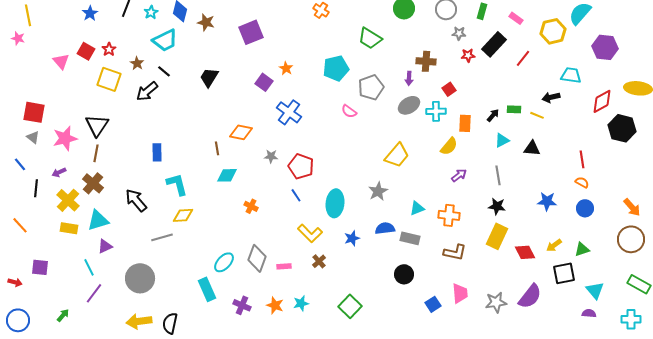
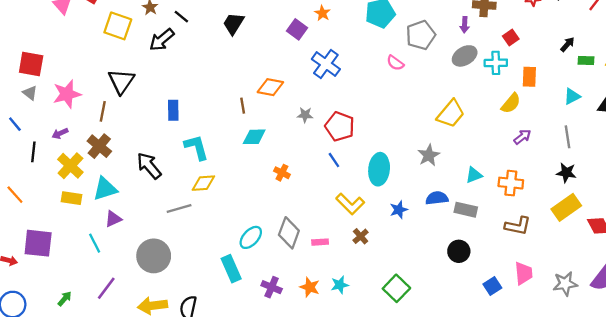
black arrow: (493, 115) -> (567, 44), moved
black triangle: (97, 125) -> (121, 81), moved
yellow rectangle: (497, 236) -> (566, 207), turned 30
purple square: (40, 267) -> (38, 243), size x1.5
purple line: (94, 293) -> (106, 288), moved

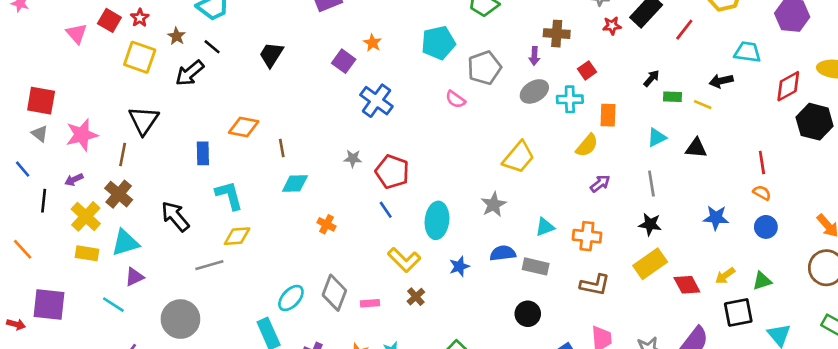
orange diamond: (270, 87) -> (244, 127), moved
cyan line: (95, 243) -> (113, 305), turned -30

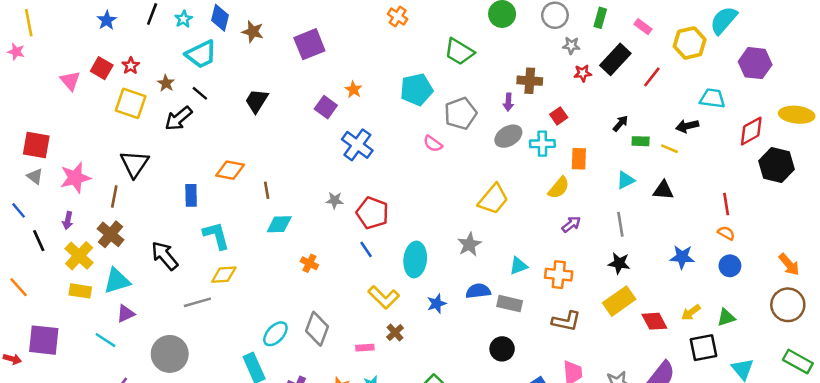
purple arrow: (74, 180) -> (68, 220), turned -54
black line: (44, 201) -> (39, 241), turned -30
pink rectangle: (370, 303) -> (365, 348), moved

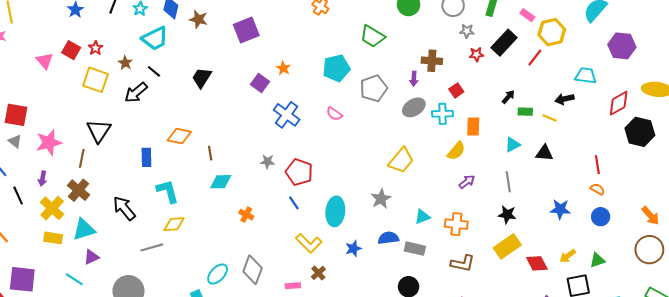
yellow hexagon: (690, 43) -> (552, 32), moved
pink semicircle: (433, 144) -> (334, 114), moved

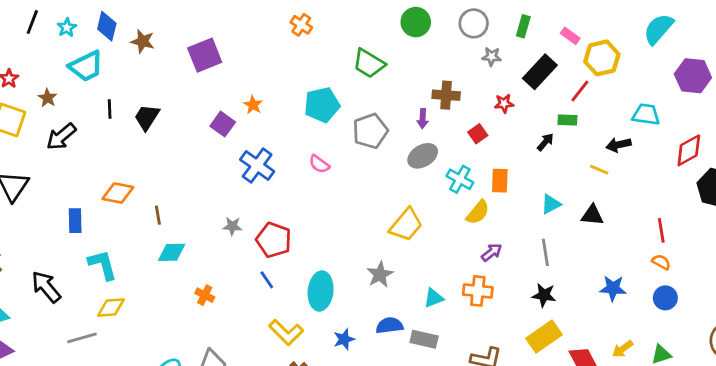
red star: (476, 54) -> (504, 103), moved
black line: (154, 71) -> (110, 109), moved, turned 48
green rectangle: (525, 112) -> (567, 120), moved
cyan cross: (442, 114) -> (460, 179), moved, turned 30
orange cross: (456, 224) -> (478, 291), moved

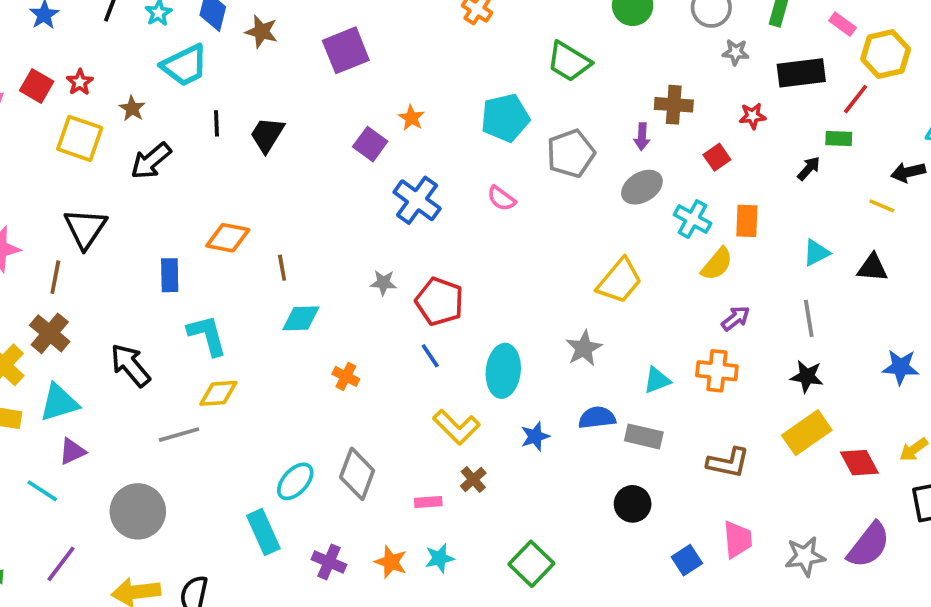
black rectangle: (540, 72) -> (801, 73), turned 40

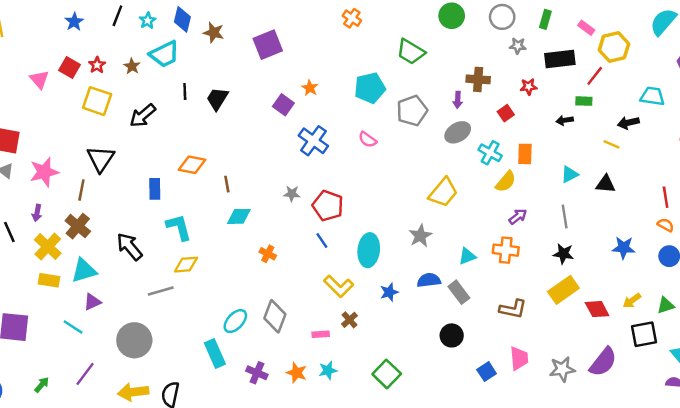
brown star: (132, 108) -> (132, 66), moved
black arrow: (809, 168) -> (565, 120), turned -140
gray rectangle: (644, 436) -> (459, 292), turned 40

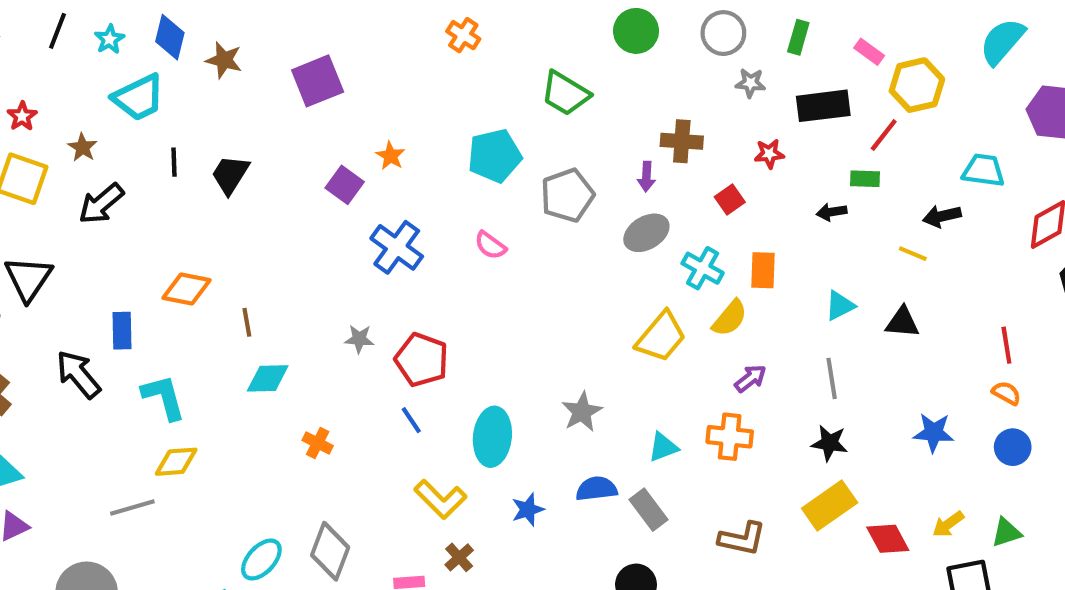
brown star: (132, 66) -> (82, 147), moved
yellow trapezoid: (443, 192) -> (661, 337), moved
black arrow: (130, 247) -> (78, 374), moved

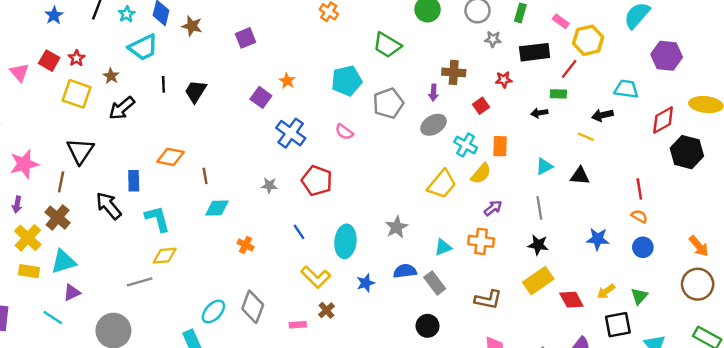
purple square: (318, 81) -> (246, 38), size x0.7
red pentagon: (422, 360) -> (317, 181), moved
green triangle: (1006, 532) -> (639, 296), turned -30

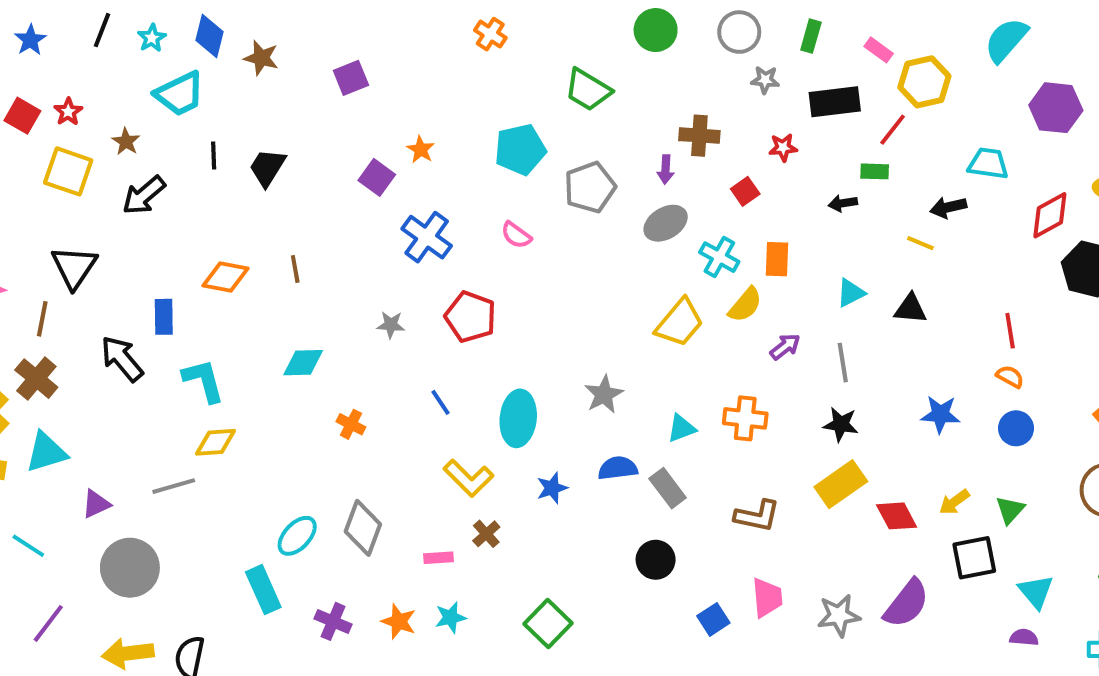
brown line: (205, 176) -> (295, 269), moved
purple arrow: (493, 208) -> (785, 347), moved
purple triangle: (72, 293) -> (96, 504), moved

